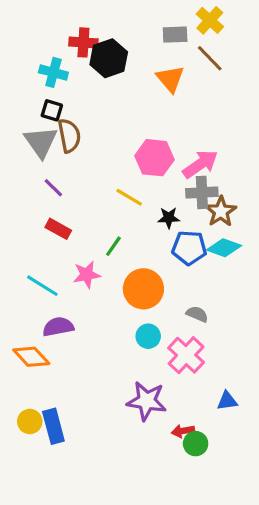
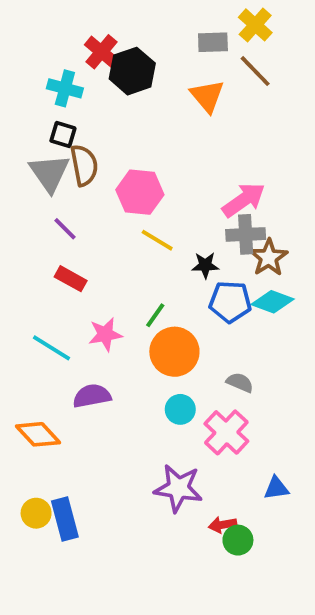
red cross: (83, 42) -> (101, 52), turned 36
pink hexagon: (155, 158) -> (140, 192), moved
green line: (113, 246) -> (155, 315), moved
purple semicircle: (58, 327) -> (92, 396), moved

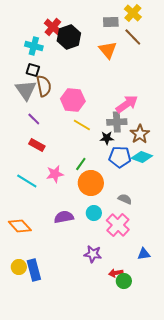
gray cross: (246, 234) -> (117, 122), moved
purple semicircle: (92, 396) -> (64, 217), moved
purple star: (178, 488) -> (93, 254), size x0.7

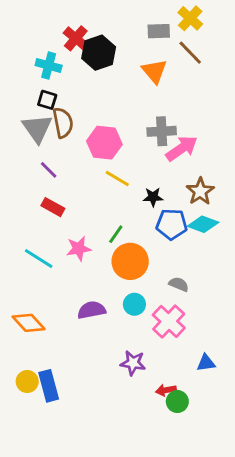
gray cross: (117, 122) -> (162, 131), moved

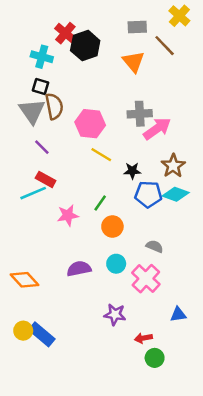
yellow cross: (190, 18) -> (179, 16), moved
cyan line: (39, 259) -> (33, 193), moved, turned -55
orange circle: (130, 261) -> (112, 227), size x0.7
blue rectangle: (49, 386) -> (42, 334), turned -35
green circle: (177, 402) -> (155, 358), moved

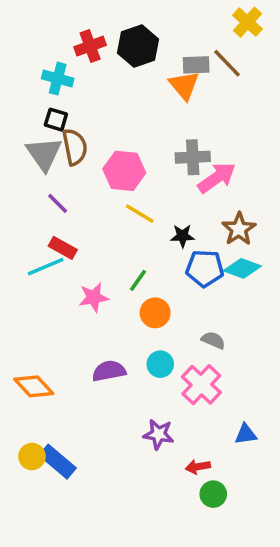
gray rectangle: (137, 27) -> (196, 65), moved
red cross: (65, 33) -> (90, 46), turned 30
black hexagon: (85, 46) -> (138, 46), moved

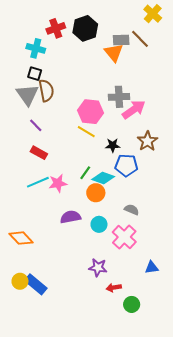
pink hexagon: (124, 171) -> (91, 112), moved
cyan line: (46, 267) -> (38, 182), moved
cyan diamond: (242, 268) -> (103, 178), moved
purple semicircle: (109, 371) -> (71, 217), moved
red arrow: (198, 467) -> (114, 288), moved

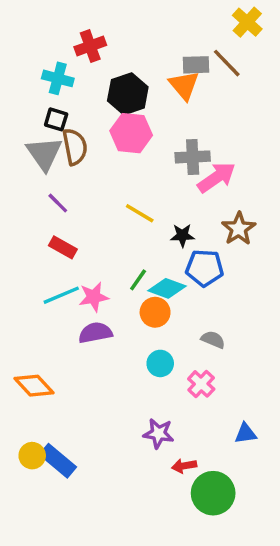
black hexagon: (85, 28) -> (128, 94), moved
pink hexagon: (91, 112) -> (131, 133), moved
purple semicircle: (71, 217) -> (95, 333), moved
pink cross: (124, 237) -> (201, 384), size x0.7
green circle: (132, 304) -> (213, 493), size x1.6

